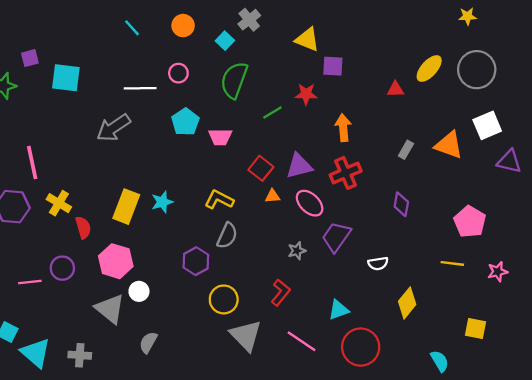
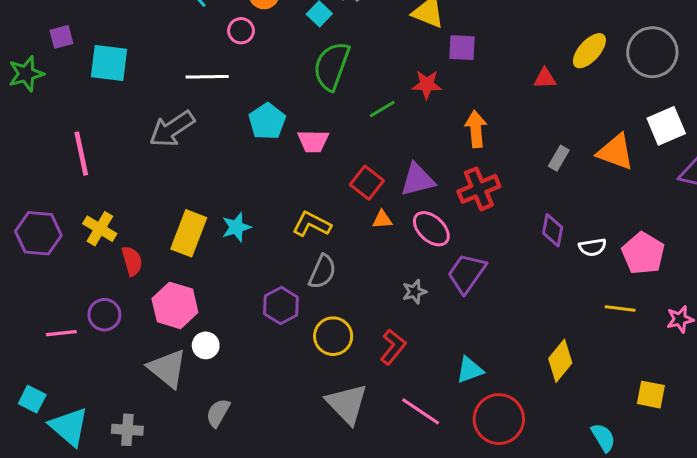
pink circle: (178, 73) -> (241, 31), moved
pink line: (32, 163) -> (81, 154), moved
white semicircle: (378, 263) -> (593, 247), moved
yellow circle: (224, 299) -> (333, 336), moved

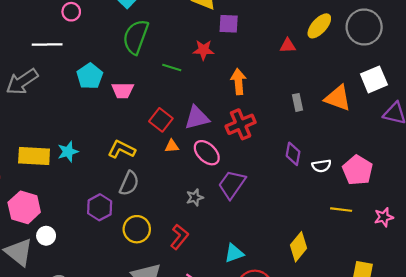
green line: (382, 109) -> (172, 67), turned 48
gray rectangle: (559, 158) -> (297, 102), turned -42
yellow rectangle: (189, 233) -> (34, 156), turned 72

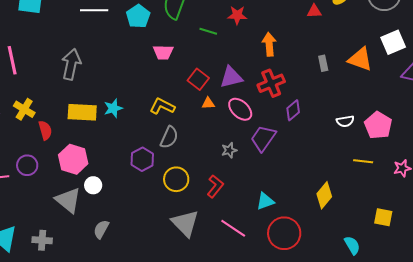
cyan pentagon: (90, 76) -> (138, 16), moved
gray arrow: (22, 82) -> (71, 64), moved, turned 136
purple diamond: (293, 154) -> (293, 110), moved, turned 40

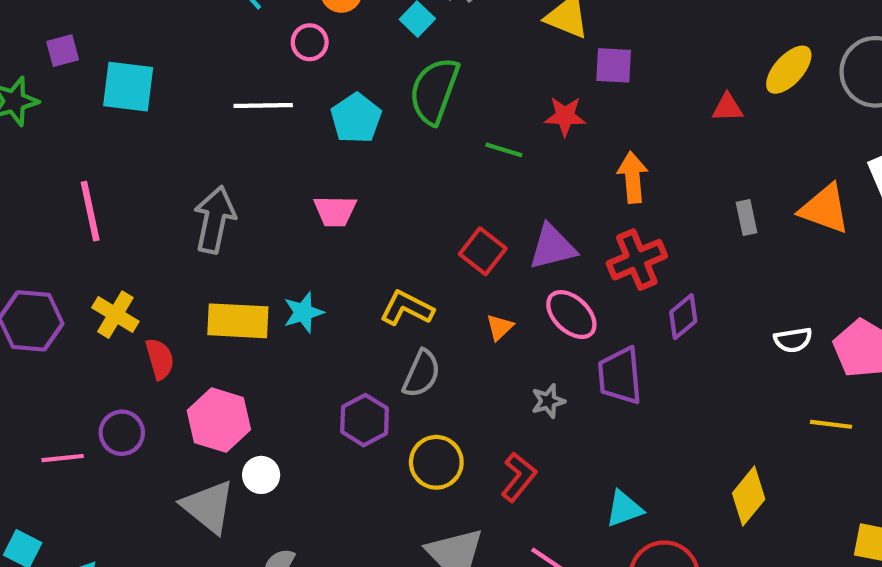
pink trapezoid: (163, 52) -> (335, 211), moved
orange triangle: (208, 103) -> (500, 327), moved, turned -40
purple trapezoid: (263, 138) -> (620, 376), turned -40

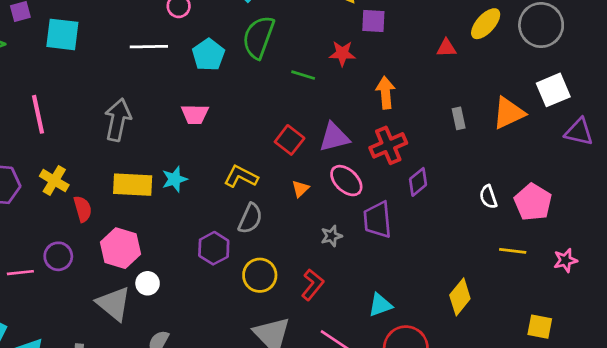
orange triangle: (825, 209) -> (509, 113), turned -45
white semicircle: (793, 340) -> (488, 197), turned 80

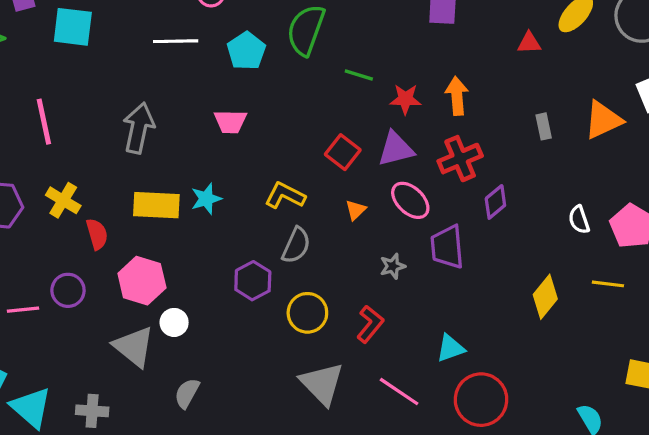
red star: (342, 53) -> (405, 99), moved
yellow diamond: (460, 297) -> (545, 297), moved

